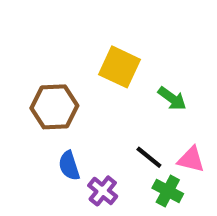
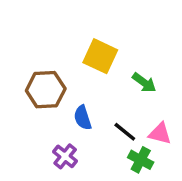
blue semicircle: (69, 166) -> (83, 118), moved
purple cross: (103, 191) -> (65, 156), moved

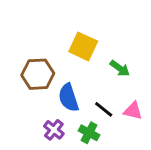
blue semicircle: (83, 118) -> (69, 98), size x1.4
green cross: (141, 160) -> (89, 133), moved

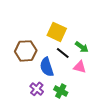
black line: (104, 109) -> (63, 53), moved
pink triangle: (133, 111) -> (80, 67), moved

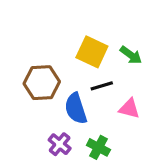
green arrow: (82, 47) -> (131, 55), moved
black line: (63, 53) -> (102, 86), turned -56

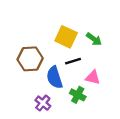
green cross: (98, 147) -> (78, 95), moved

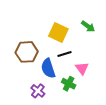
green arrow: (94, 39) -> (88, 26), moved
pink triangle: (93, 77) -> (82, 68), turned 40

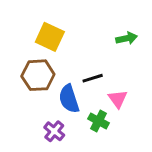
green arrow: (88, 26) -> (127, 38), turned -48
yellow square: (58, 32) -> (50, 37), moved

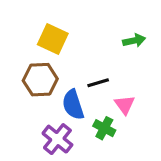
purple cross: (54, 131) -> (57, 139), size x1.4

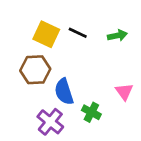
black line: (98, 83) -> (78, 33), moved, turned 42
pink triangle: (125, 105) -> (124, 92), moved

